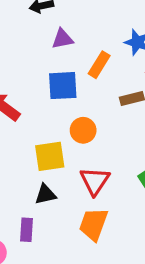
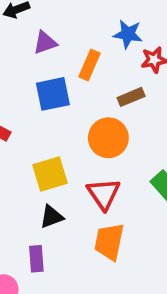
orange circle: (83, 130) -> (108, 138), moved, size x1.4

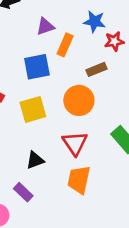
purple triangle: (45, 43) -> (45, 26), moved
yellow square: (50, 174) -> (33, 109), moved
purple rectangle: (36, 259) -> (23, 192), turned -42

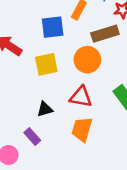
brown rectangle: (97, 69) -> (105, 34), size x1.5
red triangle: (75, 143) -> (81, 97), turned -50

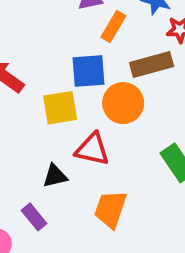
blue square: (53, 27) -> (88, 71), moved
red triangle: (81, 97) -> (92, 149), moved

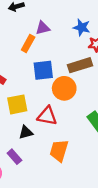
orange rectangle: (113, 26) -> (28, 43), moved
yellow square: (60, 108) -> (17, 104), moved

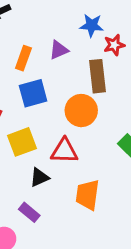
purple triangle: (43, 28) -> (59, 50), moved
brown rectangle: (80, 65) -> (98, 76), turned -70
blue square: (43, 70) -> (33, 93), moved

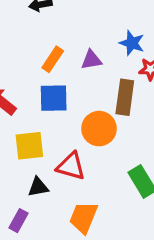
purple rectangle: (29, 212) -> (19, 221), turned 65

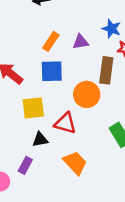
orange trapezoid: (83, 218) -> (75, 163), turned 115

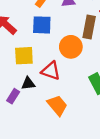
purple rectangle: (25, 165) -> (13, 96), moved

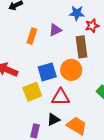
blue square: (42, 25) -> (47, 72), moved
black triangle: (28, 83) -> (53, 120), moved

